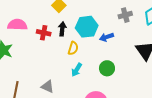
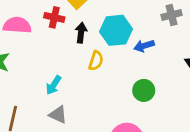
red cross: (44, 33) -> (54, 17), moved
cyan arrow: (77, 70) -> (54, 85), moved

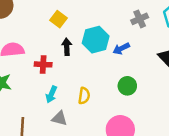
red cross: (54, 17) -> (43, 64), moved
yellow semicircle: (96, 61) -> (84, 96), moved

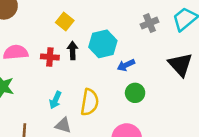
blue arrow: (121, 49) -> (126, 65), moved
red cross: (43, 64) -> (50, 57), moved
yellow semicircle: (84, 96) -> (90, 102), size x1.5

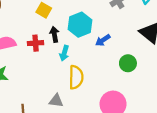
green circle: (135, 93) -> (128, 63), moved
cyan arrow: (55, 100) -> (64, 53), moved

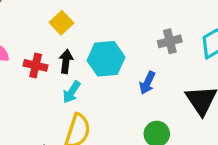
blue arrow: (103, 40) -> (147, 83), moved, turned -48

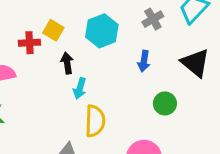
cyan hexagon: (106, 59) -> (102, 31), moved
red cross: (36, 65) -> (29, 43), moved

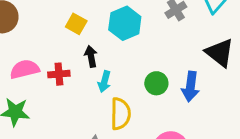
red cross: (29, 43) -> (59, 74), moved
blue arrow: (144, 61) -> (190, 87), moved, size x1.4
green circle: (165, 103) -> (156, 83), moved

